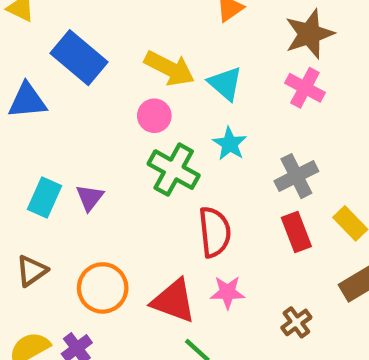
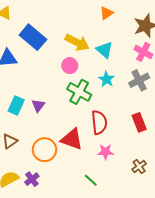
gray cross: (296, 176) -> (139, 80), moved
red triangle: (174, 301) -> (72, 139), moved

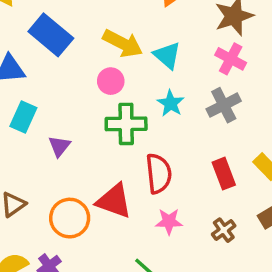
green cross: (79, 92) -> (126, 124), turned -30
cyan rectangle: (16, 106) -> (23, 117), moved
brown cross: (139, 167) -> (224, 230), moved

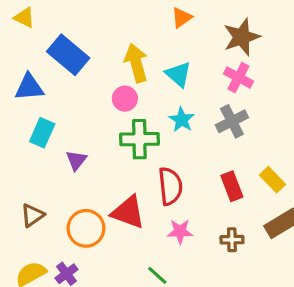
yellow arrow: (123, 43) -> (136, 63), turned -132
brown cross: (224, 230) -> (232, 240), turned 35

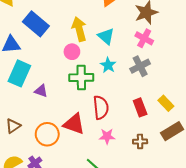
cyan rectangle: (42, 133) -> (19, 73), size x1.4
purple triangle: (76, 160) -> (41, 91), turned -48

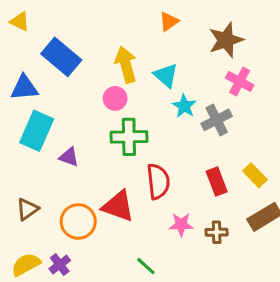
pink cross: (144, 38) -> (240, 82), moved
cyan star: (108, 65) -> (184, 106), moved
pink star: (107, 136) -> (181, 225), moved

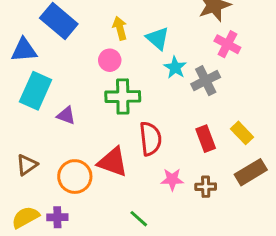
yellow arrow: (126, 65) -> (120, 28), size x0.7
purple cross: (60, 265) -> (57, 217), turned 36

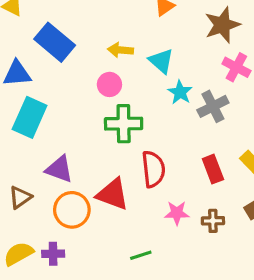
yellow arrow: (120, 28) -> (120, 50), turned -70
purple triangle: (66, 115) -> (59, 169), moved, size x1.4
green line: (139, 219) -> (141, 255), turned -60

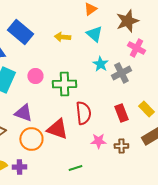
cyan triangle: (161, 61) -> (94, 34), moved
pink circle: (109, 84) -> (35, 76), moved

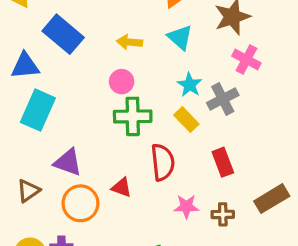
pink circle: (35, 76) -> (122, 82), moved
yellow rectangle: (146, 109) -> (186, 120), moved
red triangle: (57, 129) -> (122, 188), size x0.6

